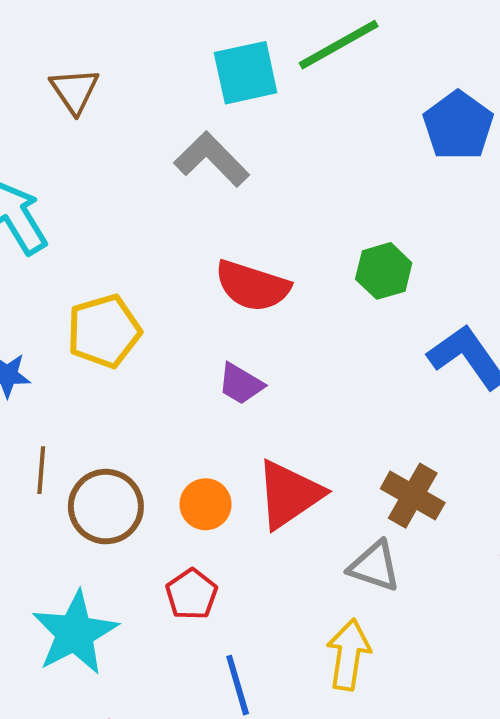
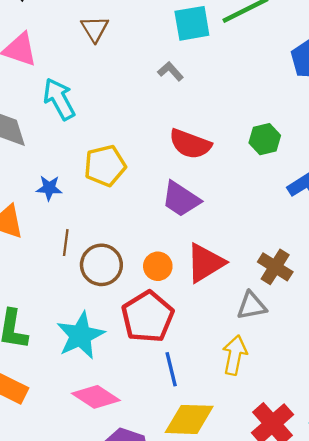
gray L-shape: (212, 159) -> (170, 71), size x0.6
purple trapezoid: (241, 384) -> (181, 199), size x1.5
gray triangle: (374, 566) -> (252, 306), turned -32
red pentagon: (192, 594) -> (148, 317), size x1.8

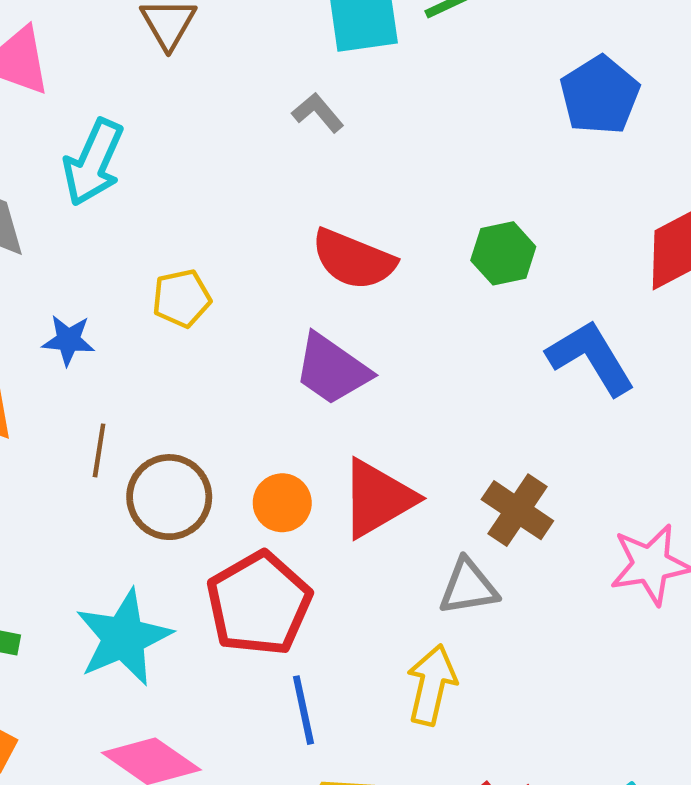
cyan arrow: (59, 99) -> (93, 162), turned -129
yellow pentagon: (105, 166) -> (182, 298), size x0.7

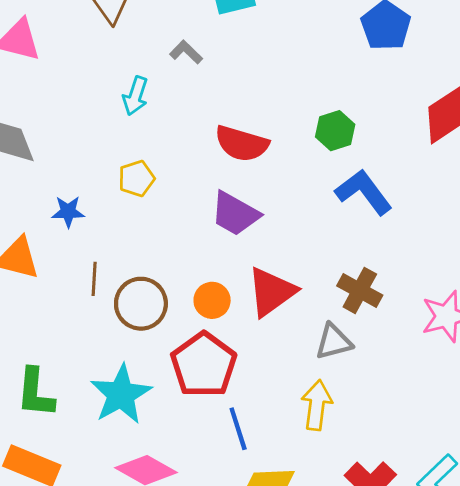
gray L-shape: (318, 113) -> (186, 52), moved
cyan arrow: (93, 162) -> (135, 96), moved, size x0.7
blue L-shape: (591, 358) -> (364, 192), moved

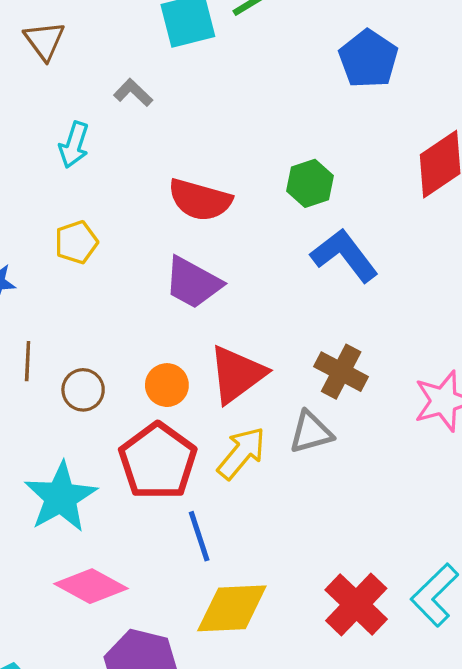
brown circle: (141, 304) -> (83, 390), size x0.7
yellow arrow: (317, 405) -> (241, 453), moved, turned 33

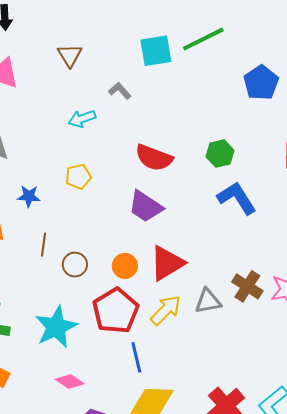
cyan arrow: (74, 145) -> (82, 119), turned 48
brown cross: (341, 372) -> (247, 286), moved
pink diamond: (91, 586) -> (70, 381), size x0.7

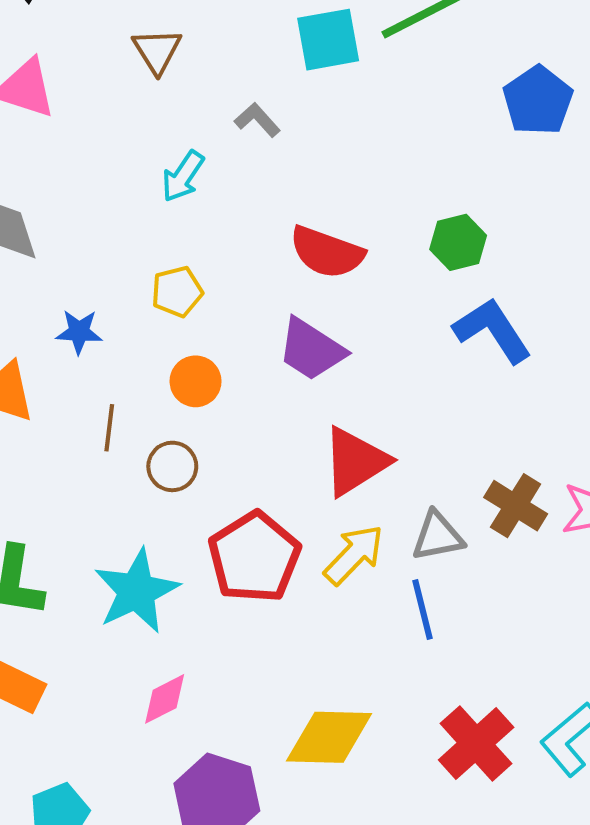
cyan arrow: (82, 119) -> (183, 176), turned -36
orange circle: (125, 266) -> (196, 381), moved
blue line: (136, 357) -> (423, 610), moved
pink diamond: (70, 381) -> (165, 699), turned -60

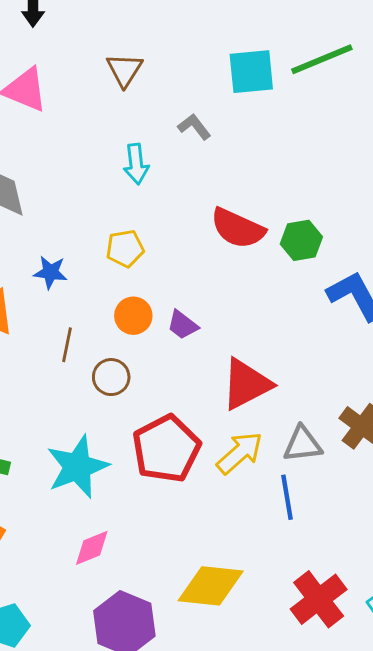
cyan arrow: (183, 176) -> (136, 164), turned -45
green hexagon: (458, 242) -> (301, 240), moved
purple trapezoid: (311, 349) -> (183, 325), moved, size x0.6

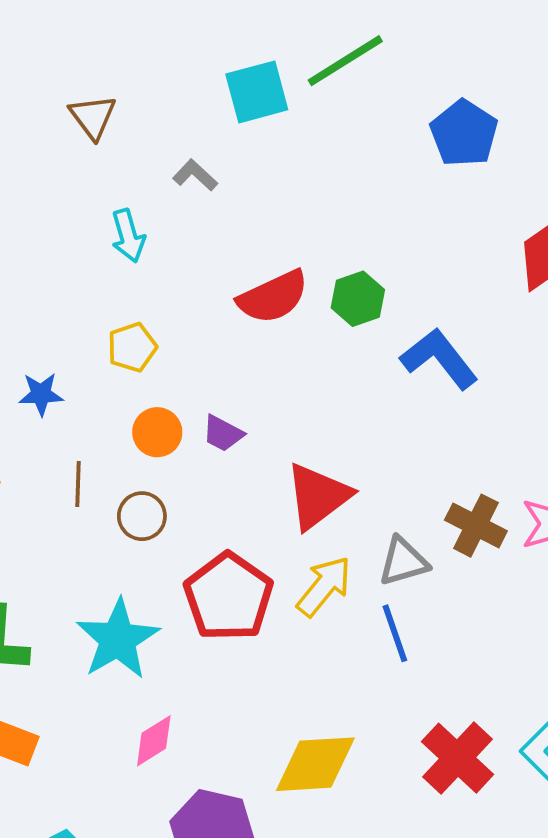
red semicircle: (238, 228) -> (273, 297), turned -40

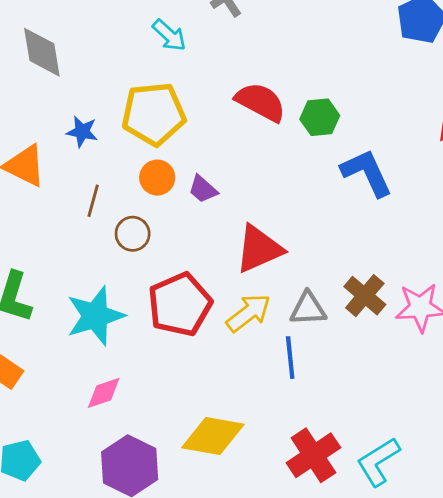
cyan arrow: (128, 236) -> (169, 35), turned -45
red semicircle: (273, 297) -> (261, 102), turned -140
yellow pentagon: (132, 347) -> (154, 114), size x1.8

